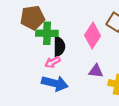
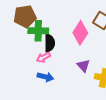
purple triangle: (96, 71) -> (83, 66), turned 40
blue arrow: (55, 83) -> (45, 77), size x0.7

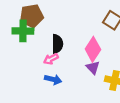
green cross: (38, 31) -> (23, 31), moved
pink diamond: (80, 33) -> (93, 49), moved

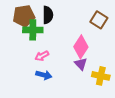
green cross: (23, 31) -> (33, 30), moved
black semicircle: (57, 44) -> (48, 15), moved

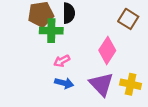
purple triangle: (81, 64) -> (101, 84), moved, size x1.6

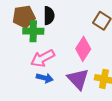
pink arrow: (62, 61) -> (43, 58), size x1.6

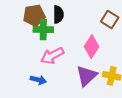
blue arrow: (45, 78) -> (38, 80), moved
purple triangle: (78, 79) -> (87, 76), turned 30

